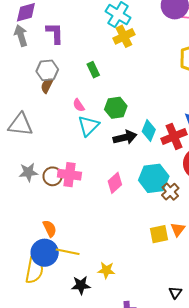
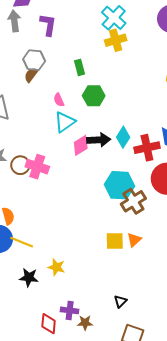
green hexagon: (116, 108) -> (94, 96), moved
pink diamond: (115, 183) -> (81, 145), moved
brown cross: (170, 192) -> (133, 201), size x1.4

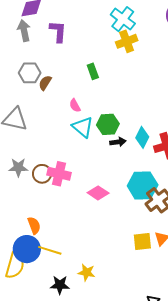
gray hexagon: (34, 60) -> (30, 73), moved
green hexagon: (94, 96) -> (108, 124), moved
cyan triangle: (65, 122) -> (83, 127), turned -40
black arrow: (99, 140) -> (118, 142), size x0.7
pink diamond: (81, 145) -> (98, 193), moved, turned 70

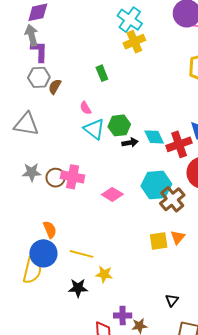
purple L-shape: (58, 31) -> (39, 51), moved
cyan diamond: (142, 137) -> (154, 137), turned -50
yellow line: (50, 250) -> (81, 254), moved

